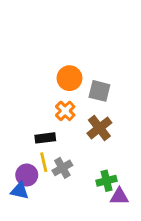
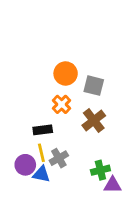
blue triangle: (20, 191) -> (41, 174), moved

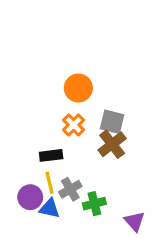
gray square: (94, 86) -> (112, 122), moved
green cross: (100, 170) -> (94, 204), moved
purple triangle: (113, 185) -> (135, 221), turned 48

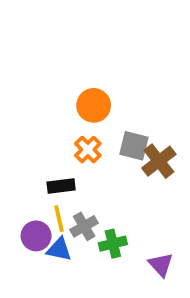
brown cross: (112, 144) -> (159, 161), moved

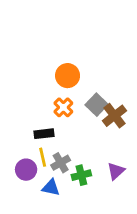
gray square: (134, 146) -> (97, 105), turned 30
blue triangle: (59, 249) -> (51, 188), moved
purple triangle: (161, 265) -> (116, 171), moved, turned 30

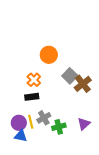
orange cross: (63, 107) -> (34, 80), moved
yellow line: (43, 157) -> (31, 122), moved
blue triangle: (51, 188) -> (21, 136), moved

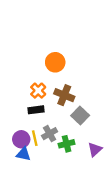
gray square: (70, 76) -> (80, 115), moved
brown cross: (83, 84) -> (64, 95), moved, turned -30
purple triangle: (84, 124) -> (95, 149), moved

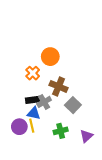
orange cross: (38, 91) -> (33, 73), moved
gray cross: (50, 134) -> (44, 102), moved
blue triangle: (23, 154) -> (34, 113), moved

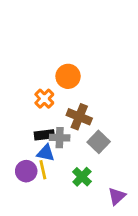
gray cross: (44, 102) -> (60, 138), turned 32
green cross: (61, 131) -> (82, 177), turned -32
purple triangle: (86, 136) -> (117, 196), moved

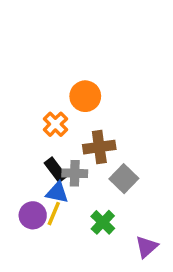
brown cross: (79, 117) -> (99, 147), turned -30
black rectangle: (44, 135) -> (55, 170), turned 60
yellow line: (43, 170) -> (54, 214), turned 36

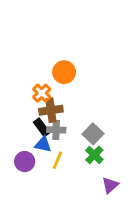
brown cross: (99, 147) -> (51, 110), moved
yellow line: (54, 214) -> (57, 160), moved
green cross: (103, 222) -> (94, 155), moved

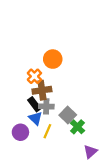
gray square: (93, 134) -> (68, 115), moved
blue triangle: (43, 144) -> (36, 118), turned 32

